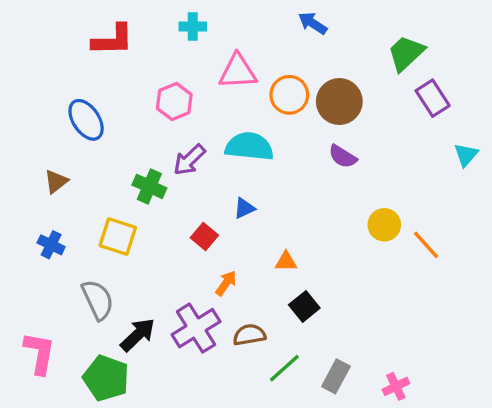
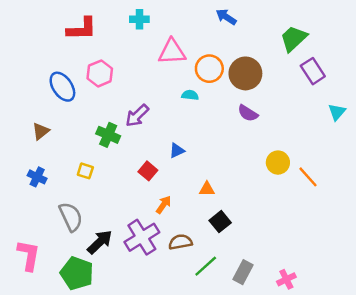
pink hexagon: (174, 102) -> (100, 73), moved
cyan semicircle: (249, 146) -> (190, 95), moved, size x0.5
yellow square: (118, 236) -> (85, 171), size x0.6

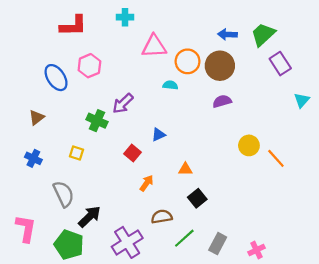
blue arrow: (226, 17) -> (227, 34), moved, turned -30
purple semicircle: (248, 113) -> (222, 101), turned 132
purple cross: (142, 237) -> (127, 242), moved

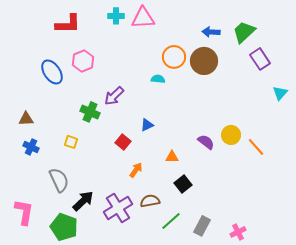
pink triangle: (154, 46) -> (143, 18), moved
purple semicircle: (222, 101) -> (206, 142), moved, turned 54
brown triangle: (37, 117) -> (26, 119), moved, turned 35
purple cross: (127, 242) -> (118, 208), moved

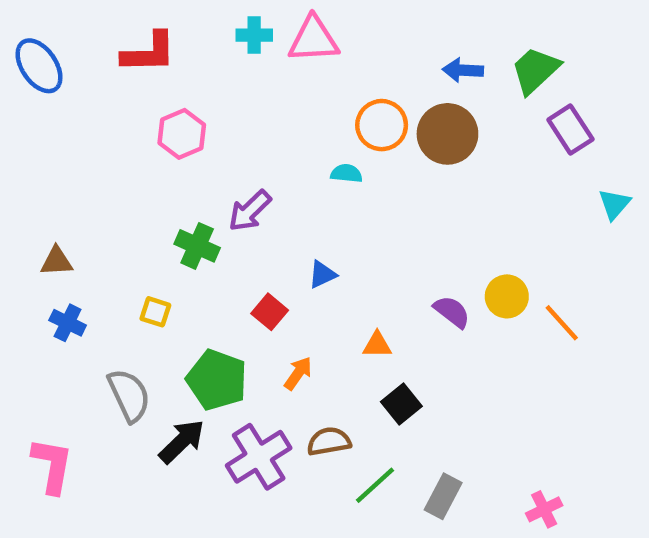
blue ellipse: (52, 72) -> (39, 66), moved
green pentagon: (64, 227) -> (217, 380), moved
pink cross: (238, 232) -> (544, 509), moved

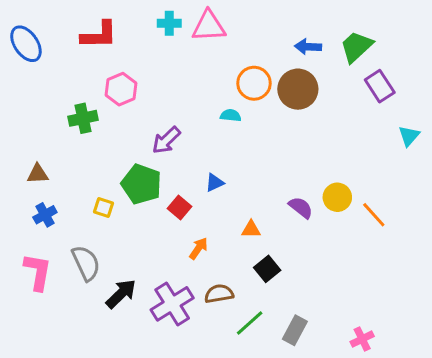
green cross: (197, 246) -> (83, 118), moved, turned -36
blue cross: (68, 323) -> (45, 215), turned 35
green pentagon: (217, 380) -> (141, 184), moved
pink L-shape: (52, 466) -> (38, 272), moved

